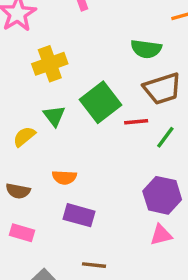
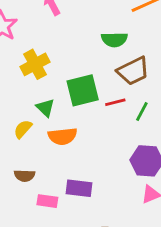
green square: (100, 102) -> (83, 90), turned 32
orange semicircle: (64, 177) -> (63, 136), moved, size x1.4
pink rectangle: (22, 233) -> (47, 201), moved

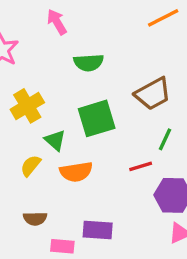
green semicircle: (114, 40) -> (89, 63), moved
yellow cross: (35, 64) -> (27, 106), moved
red line: (115, 102) -> (141, 166), moved

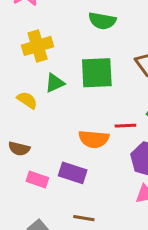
green triangle: (55, 140) -> (55, 83), turned 40
yellow semicircle: (31, 166) -> (27, 100), turned 70
orange semicircle: (76, 172) -> (94, 139), moved

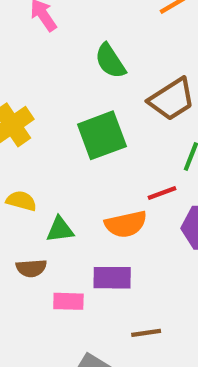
green semicircle: (102, 21) -> (110, 61), moved, turned 64
green triangle: (55, 83) -> (60, 230), moved, turned 35

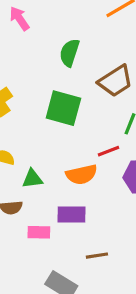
green semicircle: (110, 61) -> (69, 53), turned 52
green square: (102, 135) -> (63, 108), turned 36

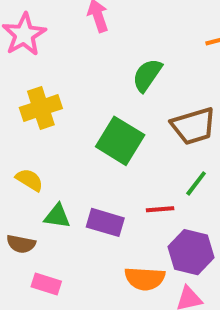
orange semicircle: (81, 174) -> (145, 279), moved
purple rectangle: (71, 214) -> (105, 222), moved

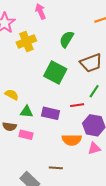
yellow cross: (41, 108) -> (26, 41), moved
pink rectangle: (46, 284) -> (26, 135), moved

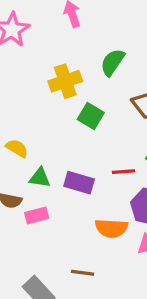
yellow cross: (26, 41) -> (65, 81), moved
green square: (55, 73) -> (91, 116), size x0.7
pink rectangle: (26, 135) -> (37, 215), turned -32

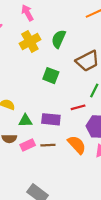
yellow cross: (65, 81) -> (30, 41), moved
orange semicircle: (111, 228) -> (77, 145), turned -126
brown line: (83, 273) -> (48, 145), moved

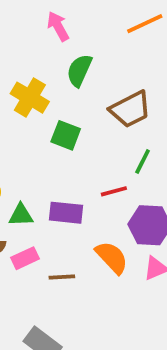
pink arrow: (27, 13) -> (58, 26), moved
yellow cross: (30, 41) -> (30, 98), moved, turned -30
brown line: (48, 145) -> (62, 277), moved

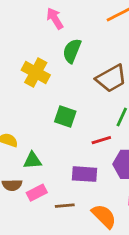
green square: (66, 135) -> (65, 116), moved
purple rectangle: (66, 213) -> (85, 174), moved
orange semicircle: (112, 257) -> (104, 216), moved

